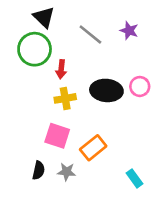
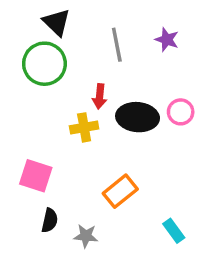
gray line: (90, 35) -> (117, 45), turned 40
red arrow: (61, 69) -> (100, 96), moved
pink square: (57, 136) -> (36, 176), moved
gray star: (66, 172) -> (86, 236), moved

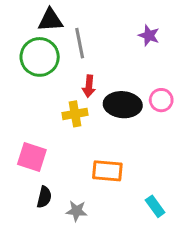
black triangle: (57, 22) -> (50, 20), turned -48
gray line: (117, 45) -> (80, 43), moved
orange rectangle: (120, 191) -> (107, 171), turned 44

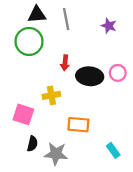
gray line: (80, 43) -> (66, 19), moved
yellow cross: (75, 114) -> (51, 95), moved
gray star: (77, 211) -> (56, 154), size x1.5

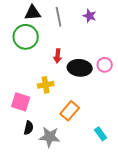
purple star: (109, 26) -> (90, 16), moved
orange rectangle: (78, 125) -> (70, 111), turned -54

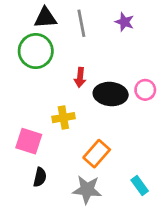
gray star: (50, 137) -> (87, 190), moved

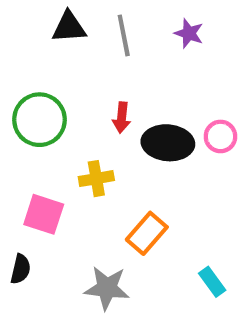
green circle: (36, 51) -> (39, 120), moved
black semicircle: (40, 177) -> (21, 269), moved
gray star: (87, 190) -> (107, 288), moved

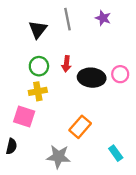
black triangle: (69, 27) -> (38, 30), moved, turned -48
green circle: (39, 120) -> (39, 66), moved, size x0.7
yellow cross: (96, 179) -> (38, 91), moved

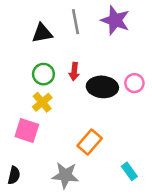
purple star: (103, 18) -> (115, 20), size x1.6
black triangle: (38, 30) -> (42, 33), turned 42
yellow cross: (38, 91) -> (42, 102), turned -30
black semicircle: (11, 146) -> (14, 175), moved

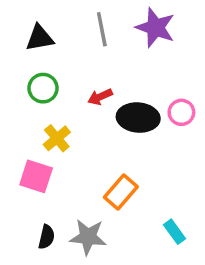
black triangle: (42, 33) -> (40, 38), moved
red arrow: (74, 72) -> (100, 97), turned 60
green circle: (43, 74) -> (43, 88), moved
black semicircle: (14, 175) -> (46, 237), moved

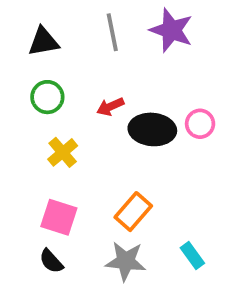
pink square: (36, 176) -> (59, 217), moved
black semicircle: (46, 237) -> (51, 261), turned 125
gray star: (88, 237) -> (126, 261), moved

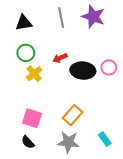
yellow cross: (63, 152) -> (34, 74), moved

